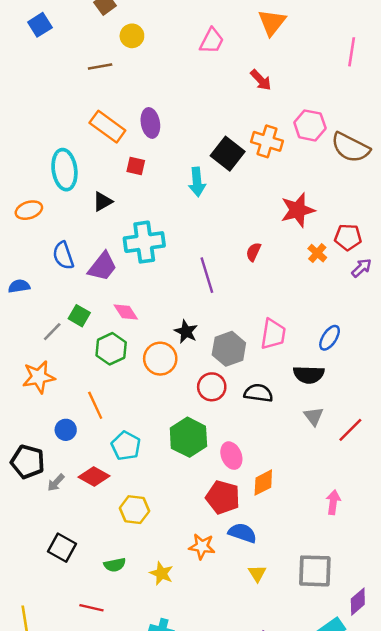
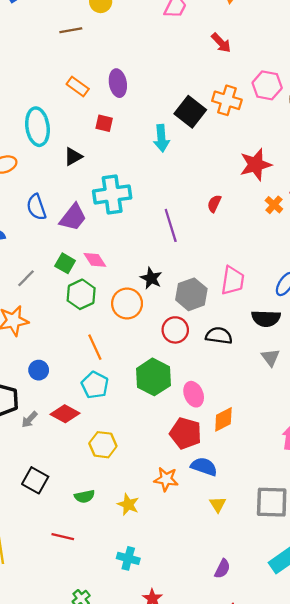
orange rectangle: (107, 127) -> (78, 87), size x0.7
green square: (79, 316) -> (65, 263), moved
orange line: (95, 405) -> (95, 347), moved

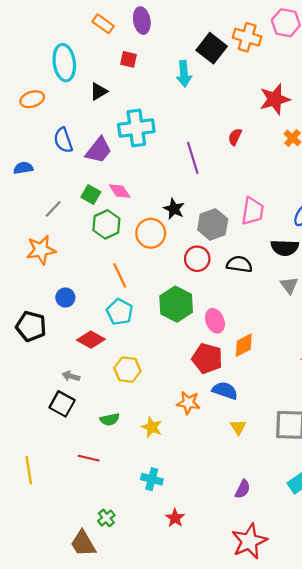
gray arrow: (29, 419) -> (71, 376), moved, turned 63

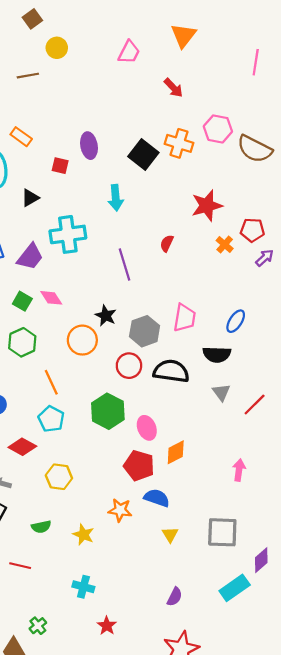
purple ellipse: (142, 21) -> (89, 146), moved
orange rectangle: (103, 24) -> (21, 137), moved
cyan arrow: (184, 74) -> (116, 198), moved
green hexagon: (106, 224) -> (22, 342), moved
black semicircle: (239, 264) -> (171, 371), size x1.4

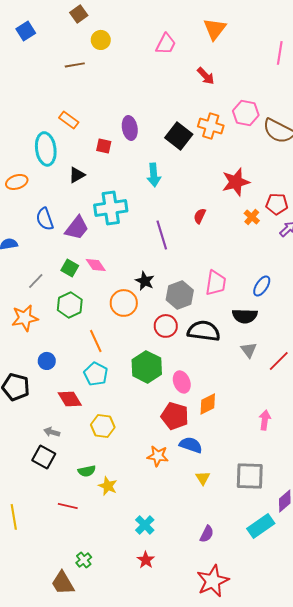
red diamond: (22, 447) -> (70, 399), turned 30
yellow star: (83, 535) -> (108, 486), moved
cyan cross: (83, 587) -> (145, 525), moved, turned 30

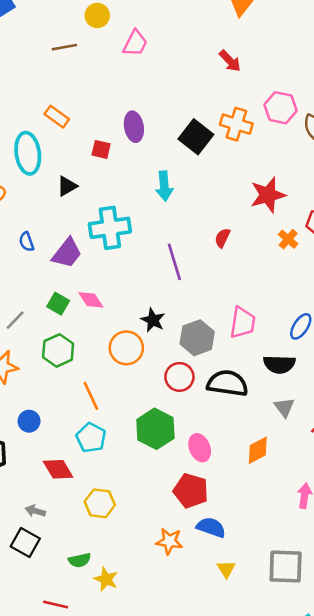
pink trapezoid: (166, 44) -> (135, 43), moved
blue semicircle: (45, 219) -> (26, 242), size x0.7
orange diamond: (208, 404) -> (258, 450), moved

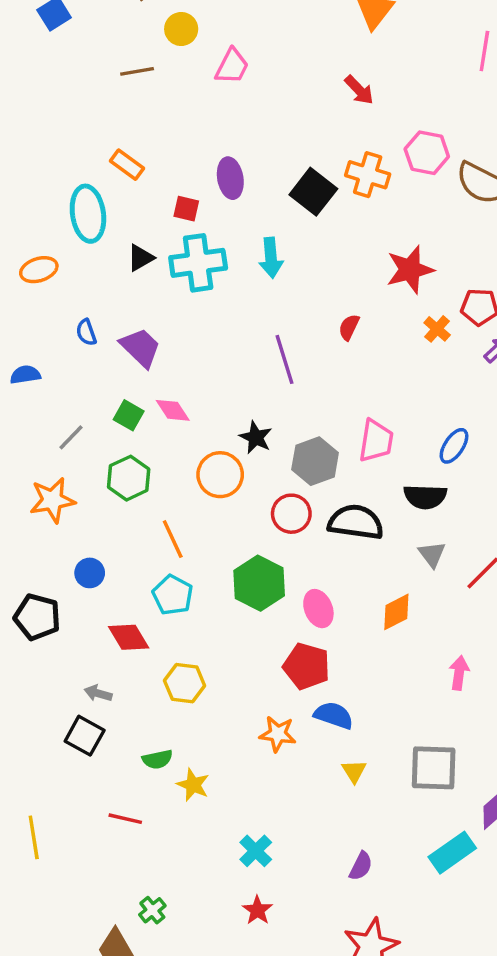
cyan cross: (110, 228) -> (198, 263), moved
purple trapezoid: (67, 253) -> (140, 348), turned -84

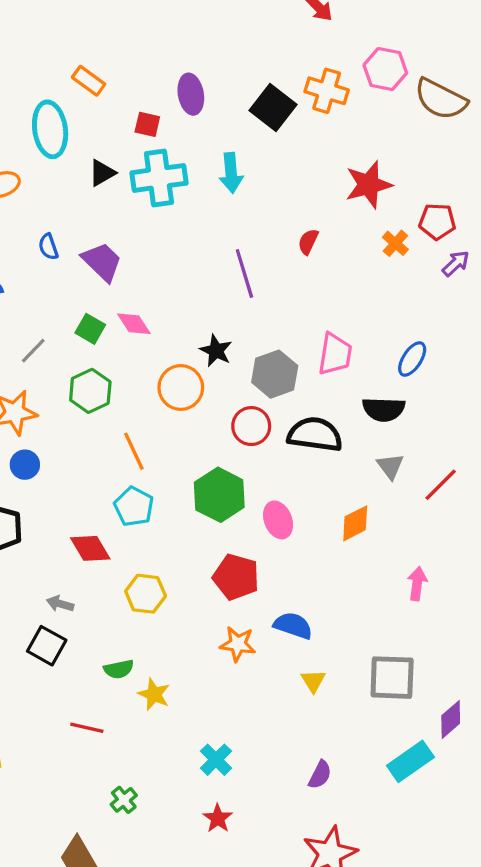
blue circle: (90, 573) -> (25, 465), moved
red pentagon: (307, 666) -> (236, 577), moved
green cross: (152, 910) -> (124, 800), moved

